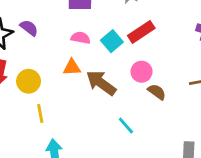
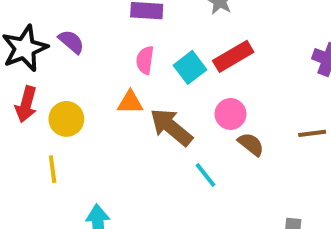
pink semicircle: (81, 38) -> (145, 60), turned -96
yellow line: (40, 113) -> (53, 169), moved
cyan line: (126, 126) -> (206, 175), moved

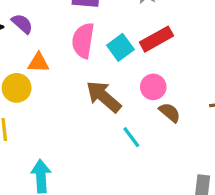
pink semicircle: (145, 60) -> (83, 41), size x1.5
orange triangle: (130, 102) -> (38, 63), moved

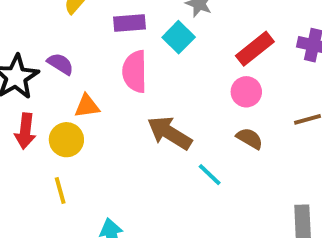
red rectangle: (157, 39) -> (255, 49), moved
cyan square: (120, 47) -> (179, 37), moved
pink circle: (153, 87) -> (246, 92), moved

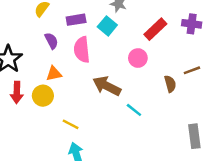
purple semicircle: (60, 64) -> (51, 41), moved, turned 35
pink circle: (246, 92) -> (138, 58), moved
brown semicircle: (250, 138) -> (170, 84), moved, turned 49
yellow line: (60, 191) -> (71, 124), moved, turned -42

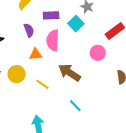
orange triangle: (54, 74) -> (36, 54), moved
cyan line: (134, 110) -> (75, 106), moved
yellow line: (71, 124) -> (42, 84), moved

